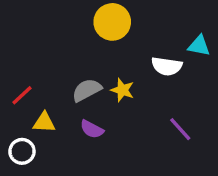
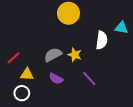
white semicircle: (167, 66) -> (102, 40), turned -90
purple line: (180, 129) -> (89, 79), moved
white circle: (22, 151) -> (22, 93), moved

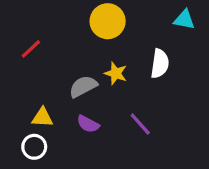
cyan triangle: (121, 28) -> (184, 20), moved
yellow star: (75, 55) -> (116, 73), moved
red line: (13, 58) -> (31, 49), moved

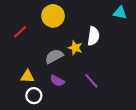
yellow circle: (108, 21) -> (53, 16), moved
white semicircle: (160, 64) -> (93, 36), moved
white circle: (34, 147) -> (34, 96), moved

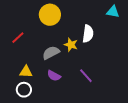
red line: (20, 32) -> (18, 38), moved
white circle: (34, 96) -> (24, 90), moved

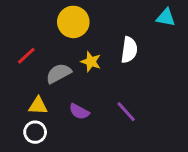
yellow star: (71, 45) -> (91, 62), moved
gray semicircle: (51, 53) -> (59, 73), moved

